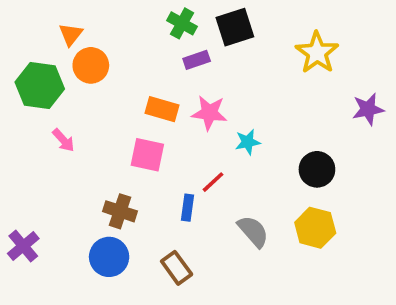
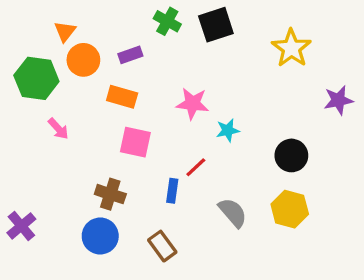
purple rectangle: (197, 60) -> (130, 55), moved
orange rectangle: (162, 109) -> (122, 97), moved

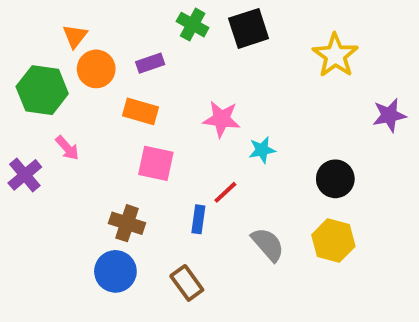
purple cross: (21, 226) -> (25, 175), moved

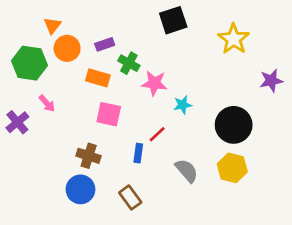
green cross: (193, 25) -> (129, 63), moved
black circle: (335, 179) -> (234, 125), size x1.4

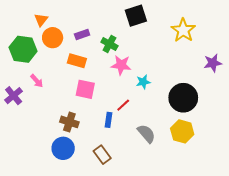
green cross: (129, 63) -> (109, 44), moved

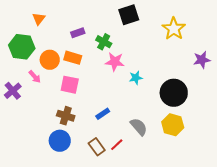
orange circle: (53, 38) -> (50, 60), moved
pink square: (85, 89) -> (70, 85), moved
red line: (123, 105) -> (117, 145), moved
blue rectangle: (108, 120) -> (103, 114), turned 48

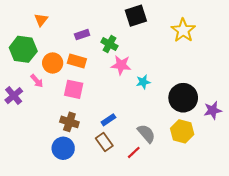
purple star: (202, 60) -> (213, 110), moved
red line: (117, 145) -> (134, 152), moved
brown rectangle: (97, 147) -> (104, 142), moved

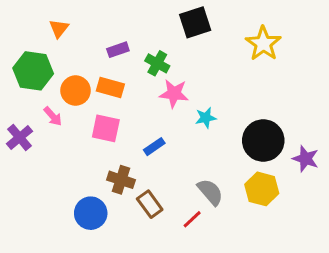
purple star: (213, 110) -> (306, 159), turned 30
blue rectangle: (108, 120) -> (154, 147), moved
brown cross: (69, 122) -> (121, 180), moved

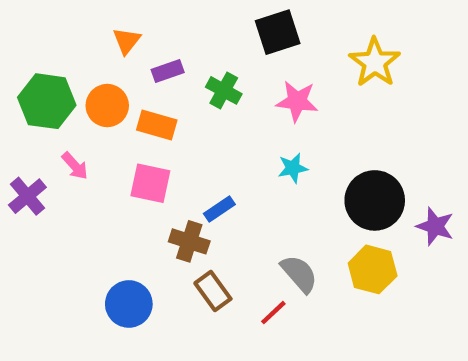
orange triangle: (59, 28) -> (127, 41), moved
orange circle: (76, 91) -> (107, 106), moved
pink star: (174, 94) -> (297, 101), moved
brown cross: (121, 180) -> (189, 241), moved

